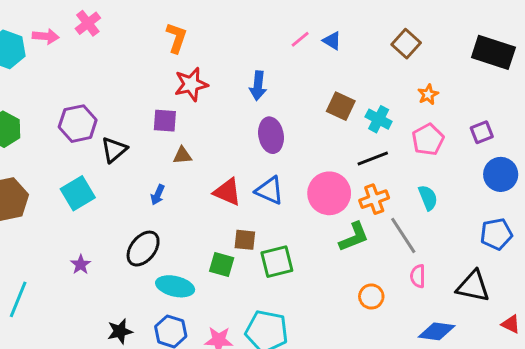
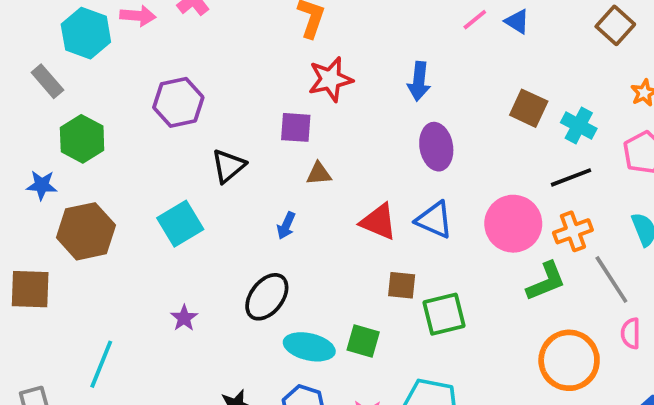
purple hexagon: (78, 124) -> (178, 102), moved
green square: (222, 265) -> (363, 341), moved
orange circle: (371, 297) -> (569, 360), size x1.8

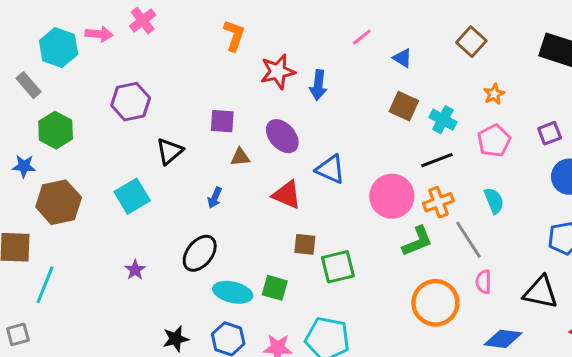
blue triangle: (517, 22) -> (402, 58), moved
red star: (330, 79) -> (278, 72), moved
purple ellipse: (436, 147) -> (282, 136), moved, turned -32
blue triangle: (434, 220) -> (330, 169), moved
cyan line: (101, 364) -> (45, 285), moved

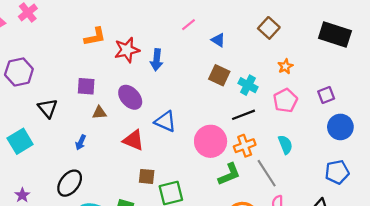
orange L-shape: (234, 36) -> (95, 37), moved, turned 60
black triangle: (170, 151) -> (48, 108), turned -30

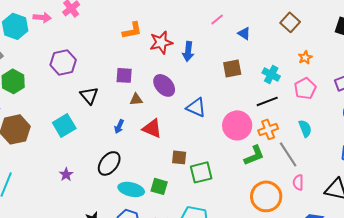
brown square: (219, 75) -> (232, 68), moved, turned -36
red triangle: (133, 140) -> (152, 128), moved

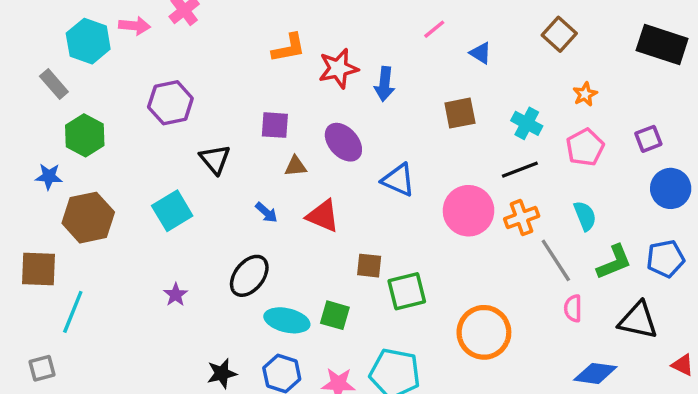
blue arrow: (119, 126) -> (266, 212), turned -72
green L-shape: (254, 155) -> (614, 262), moved
orange circle: (266, 196) -> (484, 332), moved

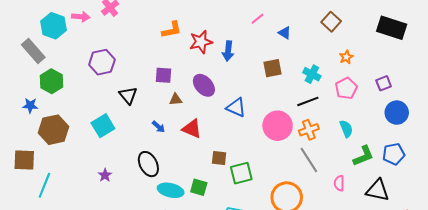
gray rectangle: (54, 84) -> (33, 51), size x1.4
gray line: (556, 260) -> (309, 160), moved
black ellipse: (249, 276) -> (148, 164), turned -65

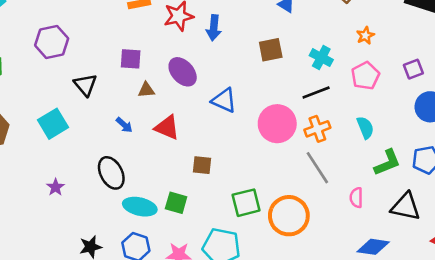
green square: (241, 173) -> (246, 203), moved

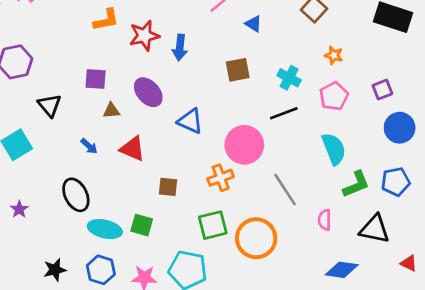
orange star: (365, 36) -> (334, 55), turned -30
cyan semicircle: (365, 128) -> (334, 149), size x1.4
orange cross: (317, 129) -> (221, 178), moved

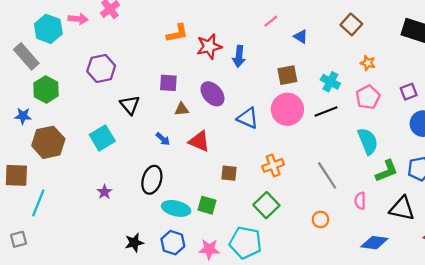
pink circle: (244, 145) -> (287, 109), moved
black ellipse: (76, 195) -> (152, 180), turned 44
green square: (213, 225) -> (266, 205), turned -30
orange circle: (256, 238) -> (320, 219), moved, size x0.5

